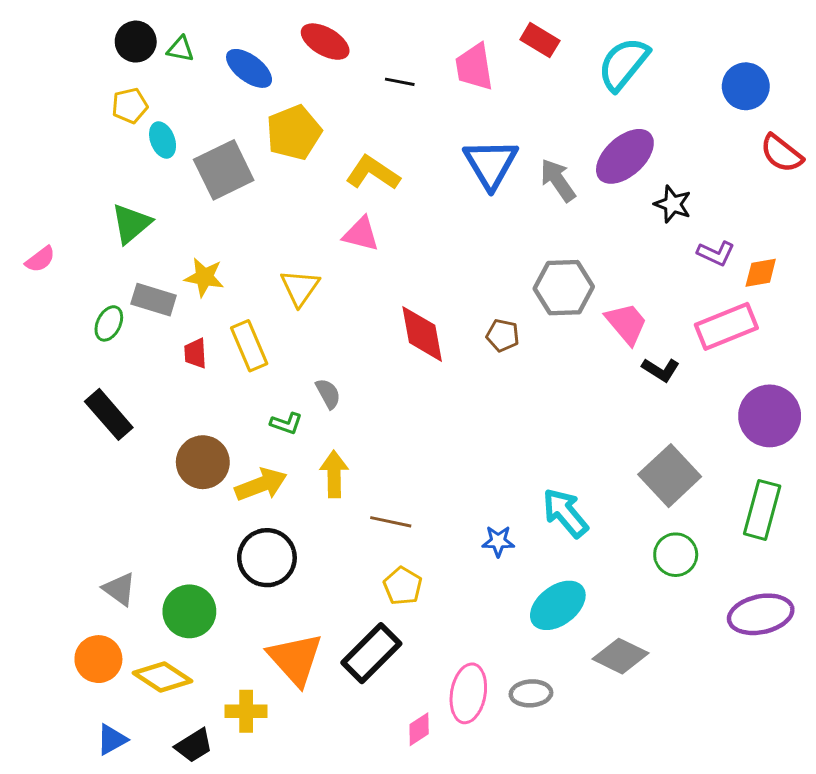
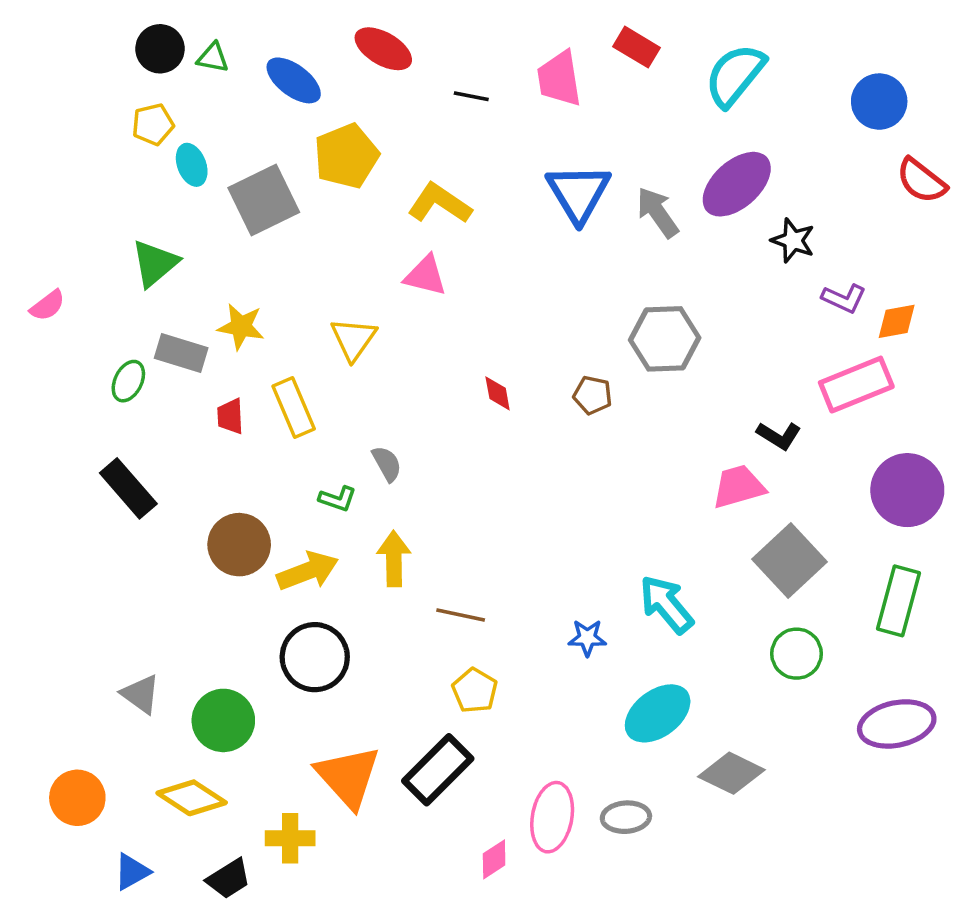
pink trapezoid: (626, 323) -> (738, 487), moved, turned -66
red diamond: (422, 334) -> (498, 393), size x0.5
orange circle: (98, 659) -> (77, 798), moved

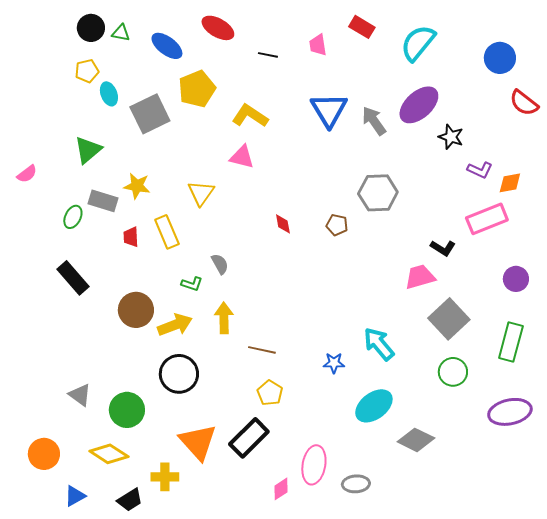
pink trapezoid: (559, 79) -> (318, 45), size x0.7
purple circle: (907, 490) -> (516, 279), size x0.6
gray ellipse: (626, 817) -> (356, 484), moved

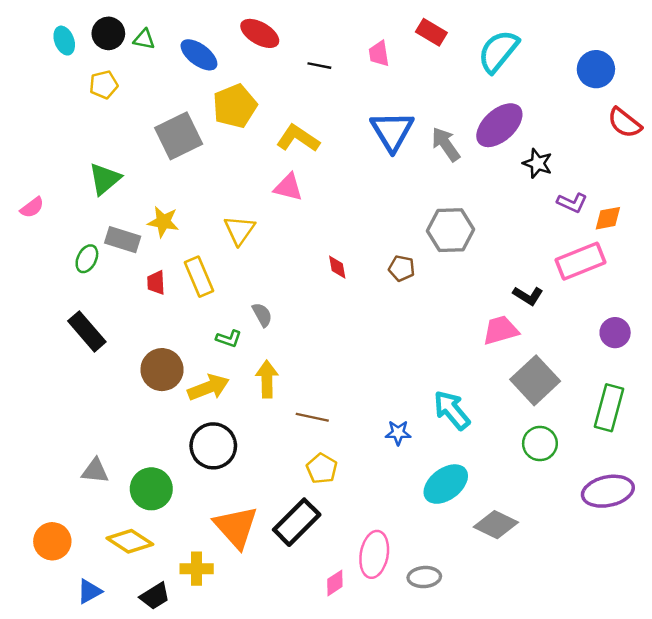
cyan ellipse: (109, 94) -> (64, 41), moved
gray triangle: (80, 395) -> (95, 471), turned -30

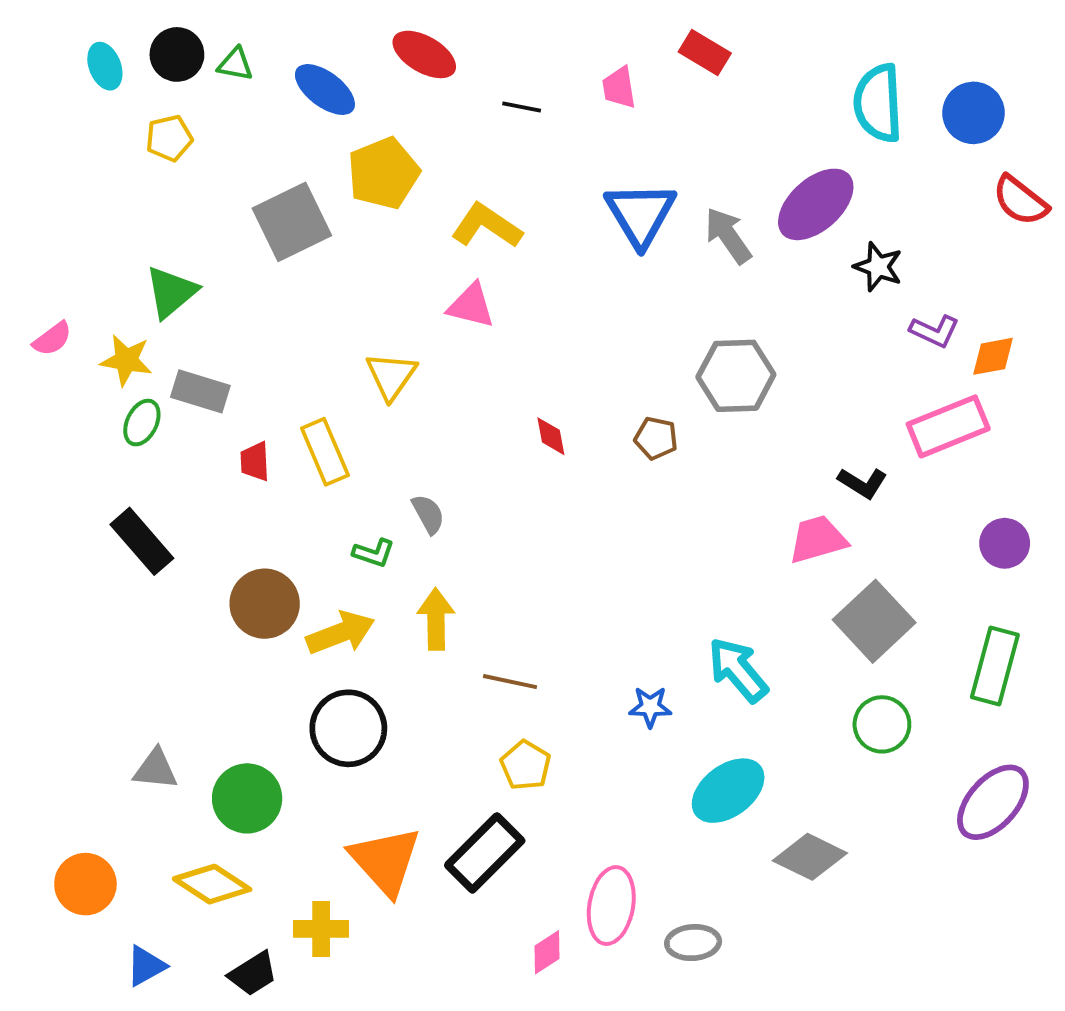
cyan semicircle: (498, 51) -> (878, 103), moved, turned -42
yellow star: (163, 222) -> (126, 360), moved
purple ellipse: (608, 491) -> (993, 802), turned -36

